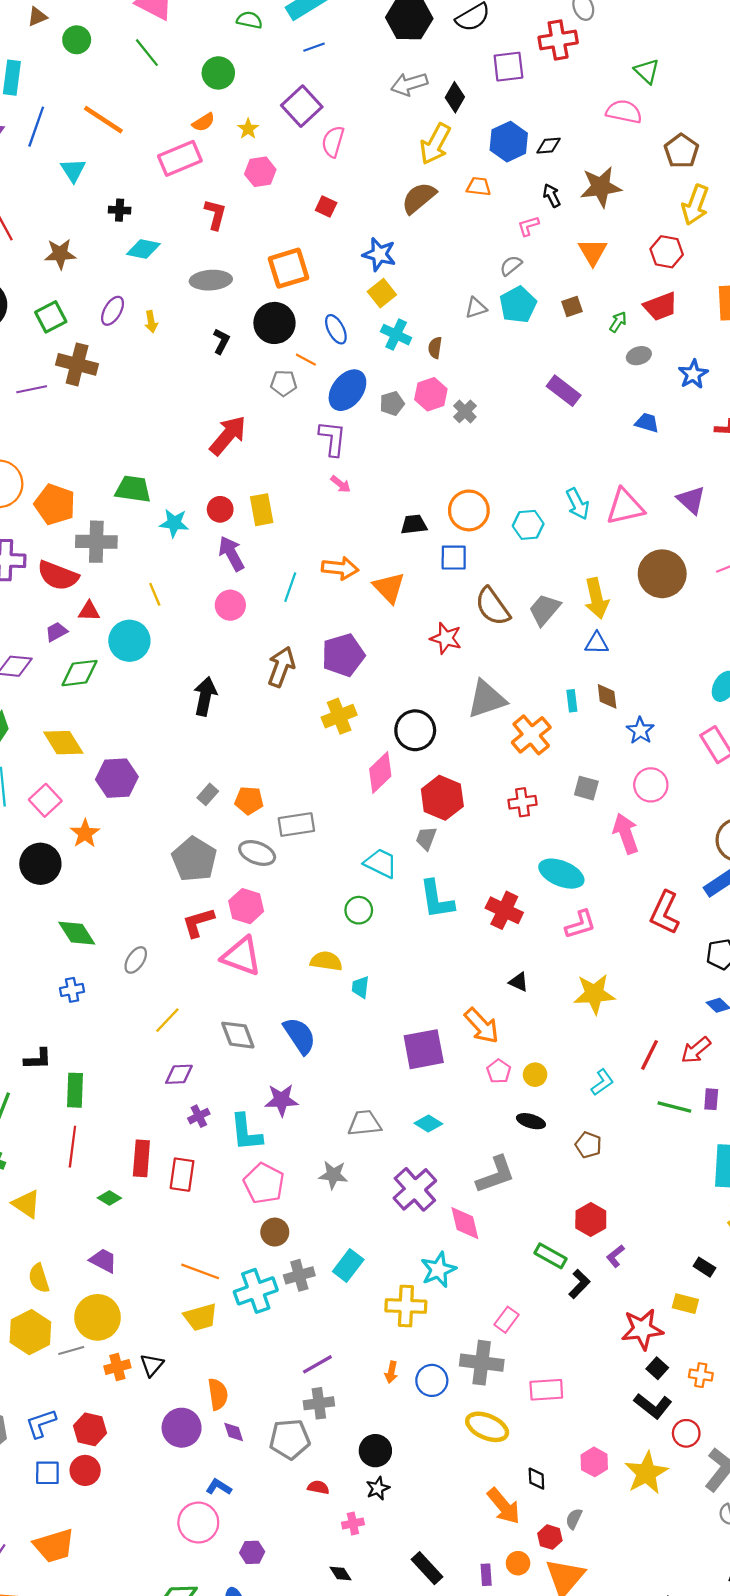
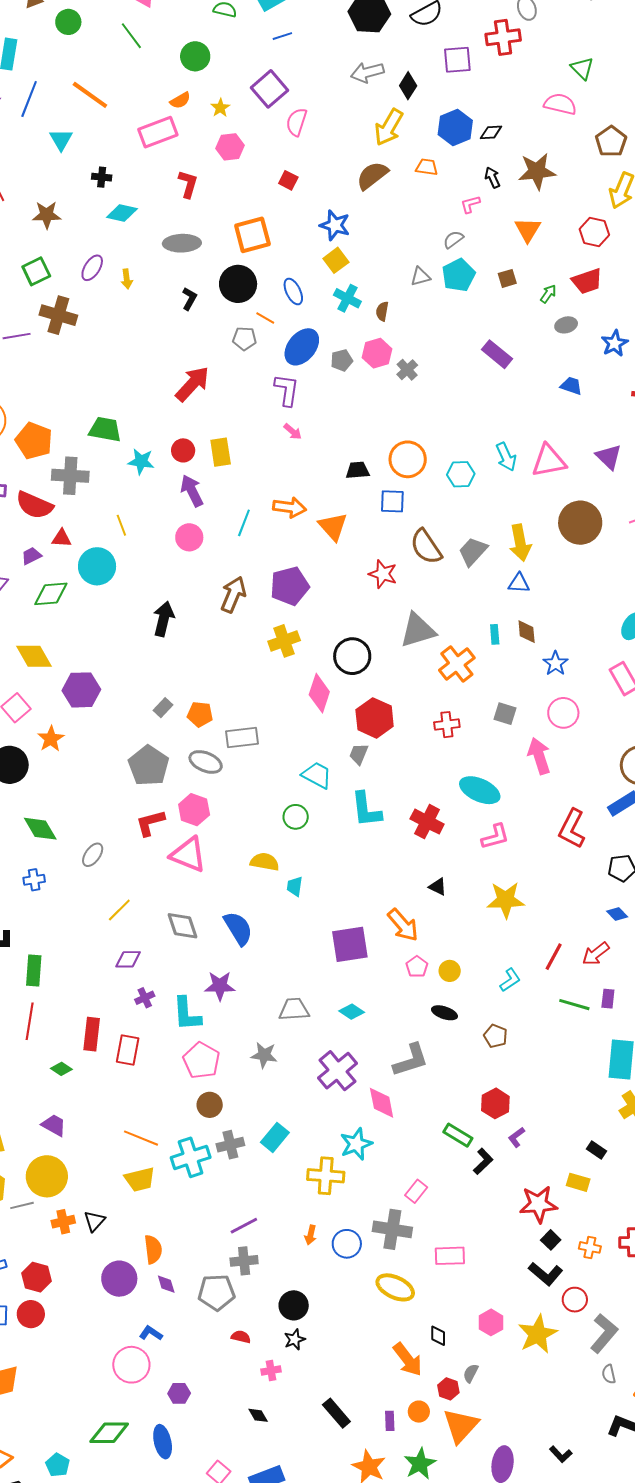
pink diamond: (380, 773) -> (319, 693), turned -30

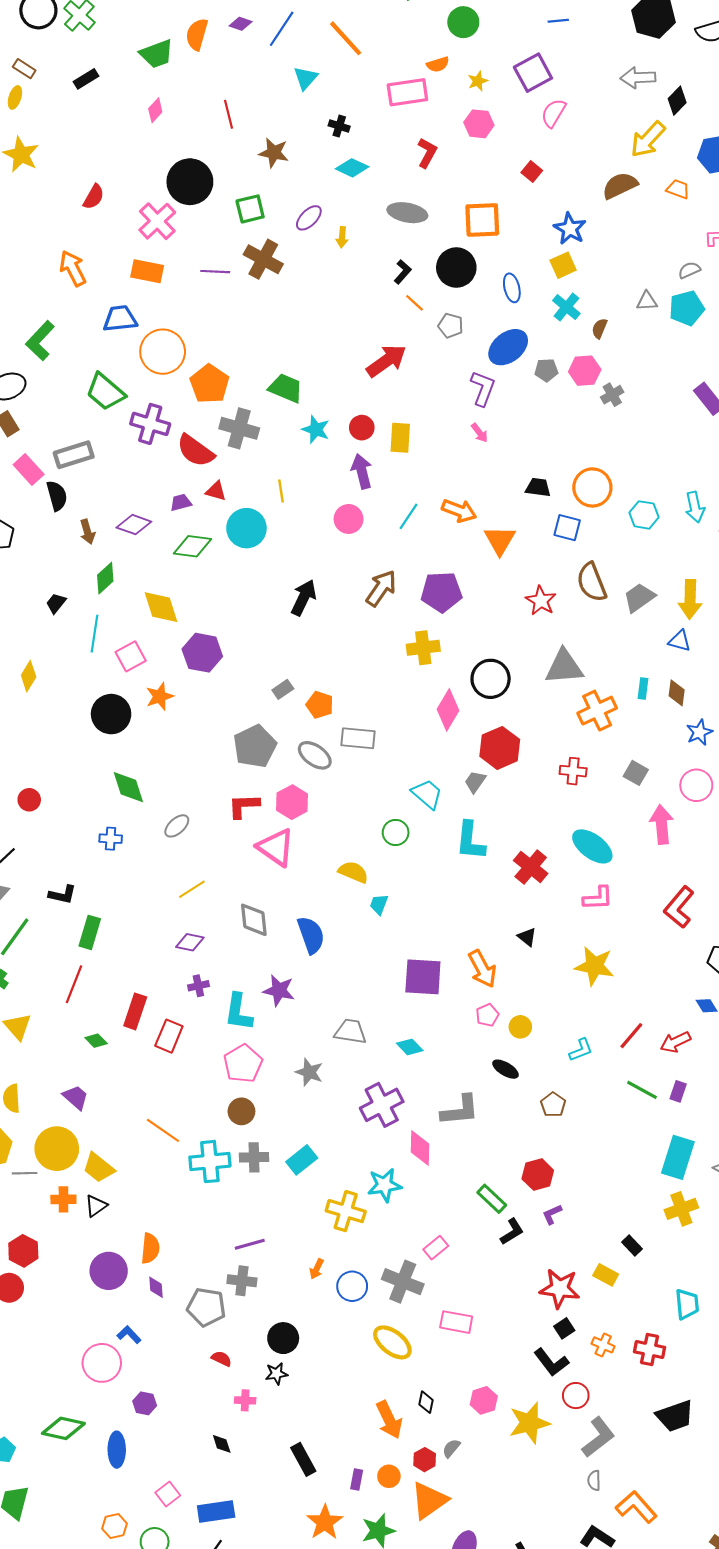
orange line: (265, 318) -> (414, 303), moved
yellow trapezoid: (140, 1179) -> (99, 1168), moved, turned 40

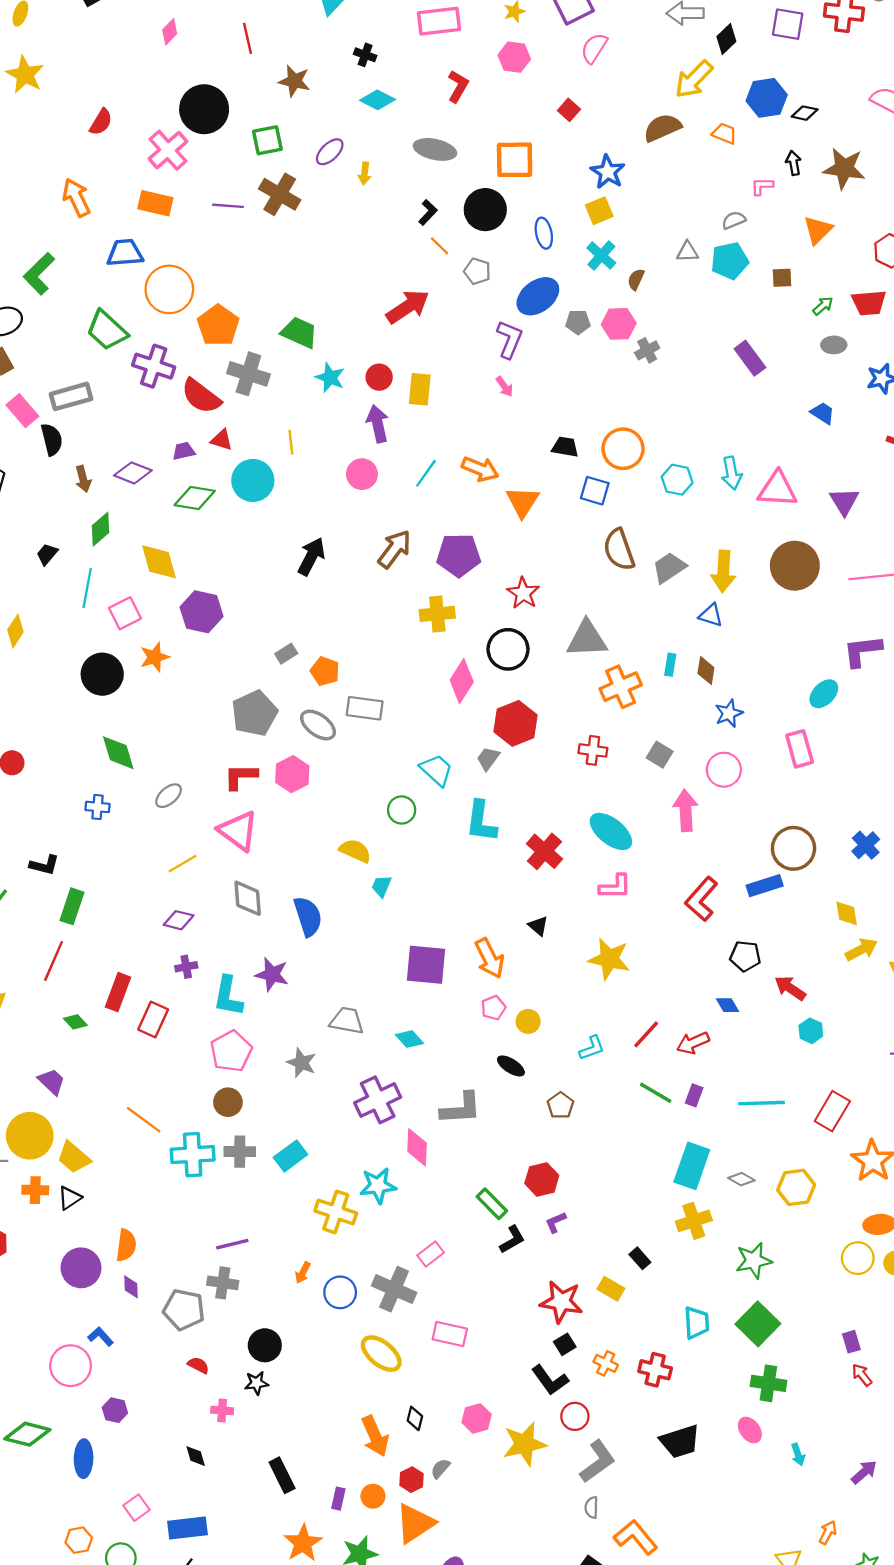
red star: (541, 601) -> (523, 593), moved
pink triangle: (276, 847) -> (238, 831), moved

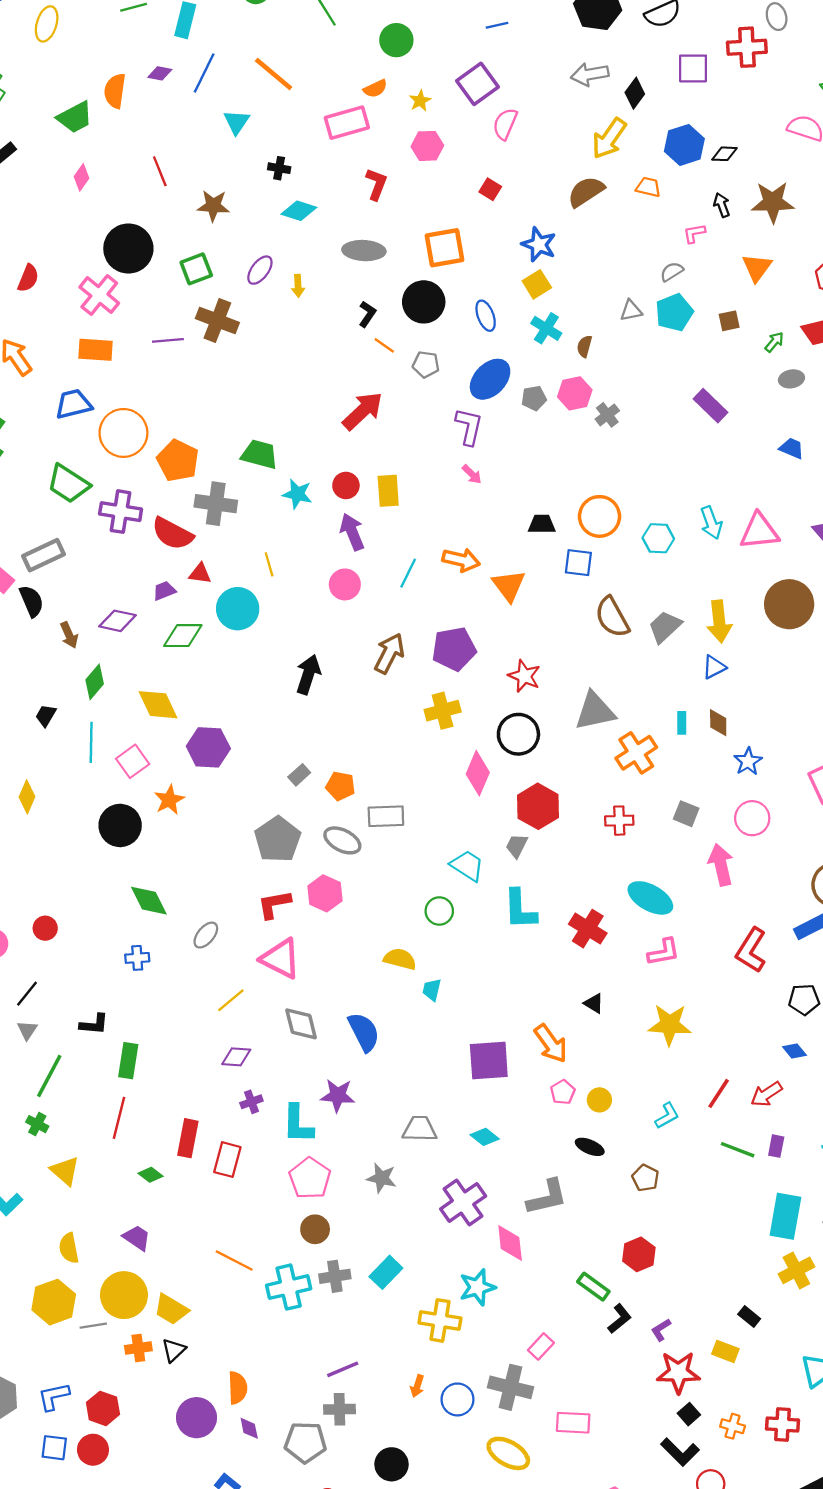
blue triangle: (711, 615) -> (714, 667), turned -35
purple L-shape: (556, 1222) -> (661, 1330), moved

